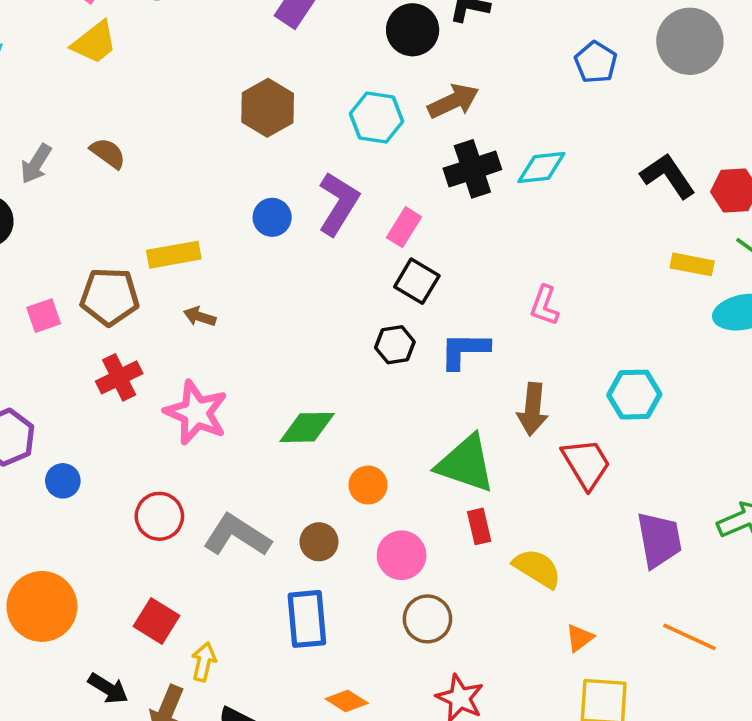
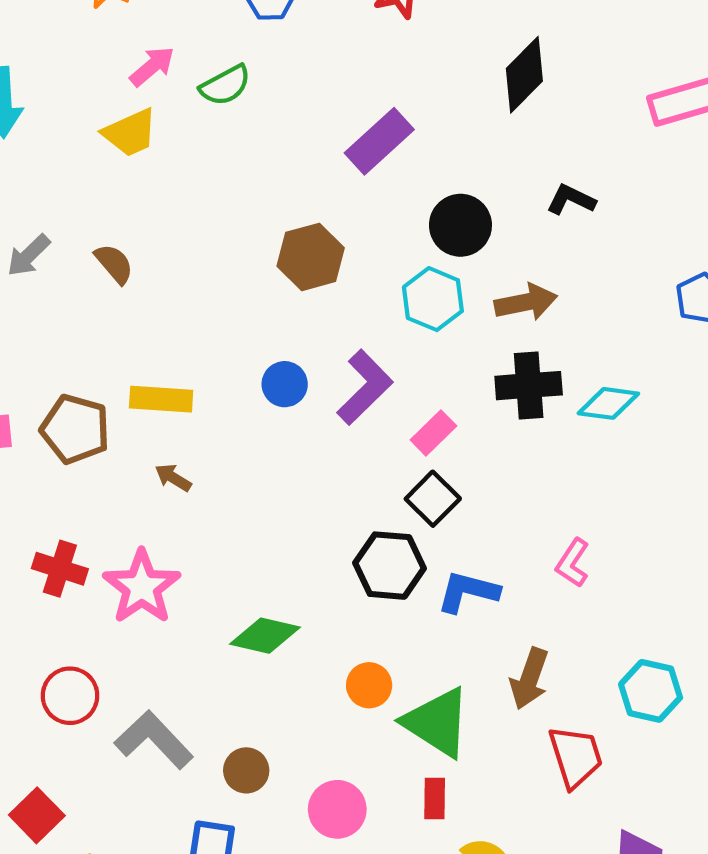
black circle: (413, 30) -> (460, 225), moved
black hexagon: (395, 345) -> (390, 566), size x1.5
red cross: (119, 377) -> (60, 569), moved, turned 30
orange circle: (368, 485) -> (369, 685), moved

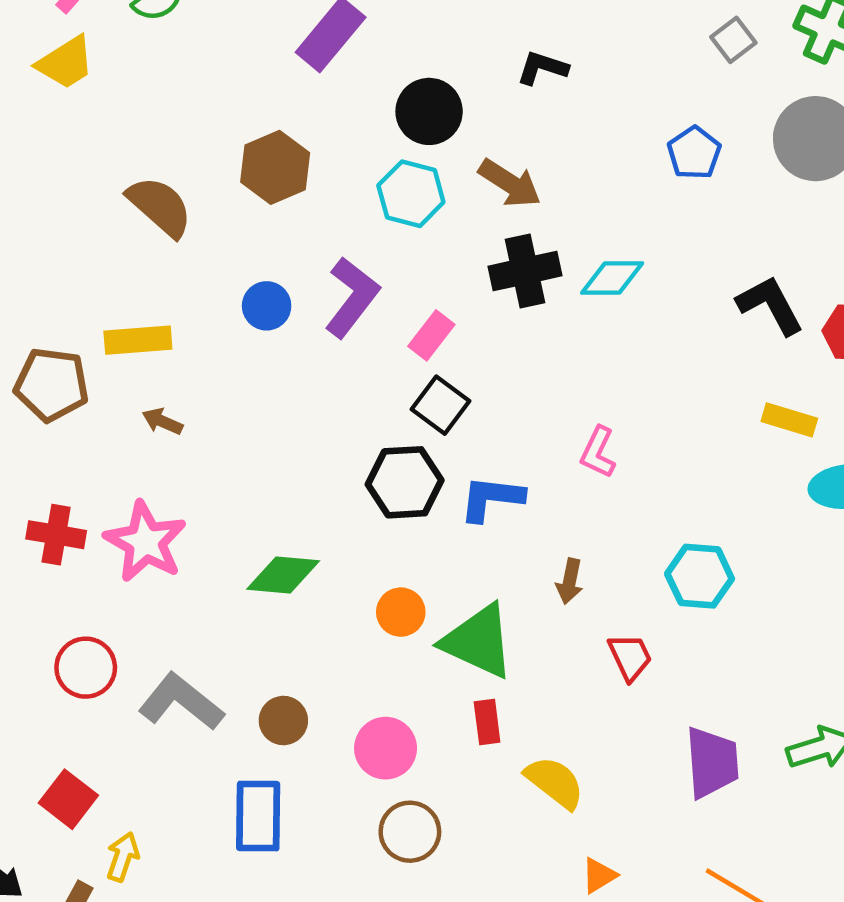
brown semicircle: (114, 264) -> (160, 206), moved, size x1.5
brown arrow: (526, 302) -> (510, 183), turned 52
brown arrow: (529, 679) -> (570, 581), size x0.7
red trapezoid: (576, 757) -> (630, 657), size x0.7

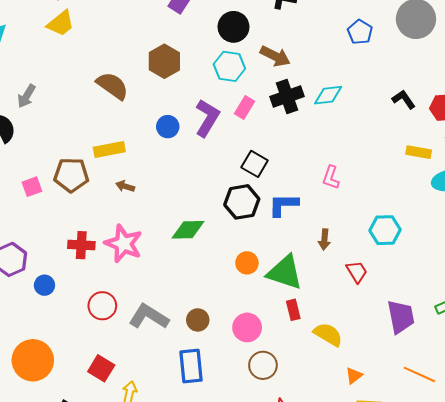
black L-shape: (770, 305) -> (404, 99), size x0.7
pink rectangle: (431, 335) -> (244, 107), moved
green diamond: (283, 575) -> (188, 230), moved

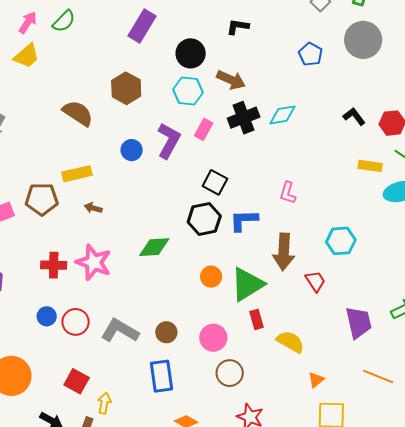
brown arrow: (324, 239) -> (284, 252), size x1.8
green triangle: (285, 272) -> (247, 284), turned -48
blue circle: (44, 285) -> (47, 316), moved

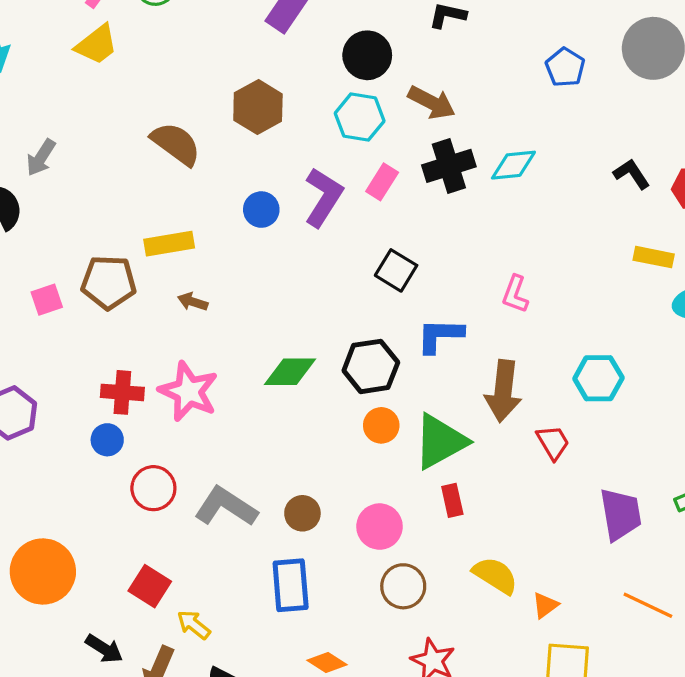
black hexagon: (204, 219) -> (371, 366), moved
blue circle: (47, 316) -> (107, 440), moved
yellow semicircle: (290, 342) -> (495, 575), moved
yellow arrow: (104, 403) -> (194, 625), turned -65

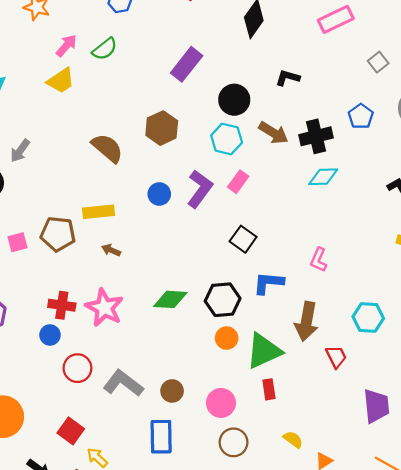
black cross: (449, 166) -> (316, 136), moved
yellow semicircle: (495, 575) -> (293, 439), size x0.7

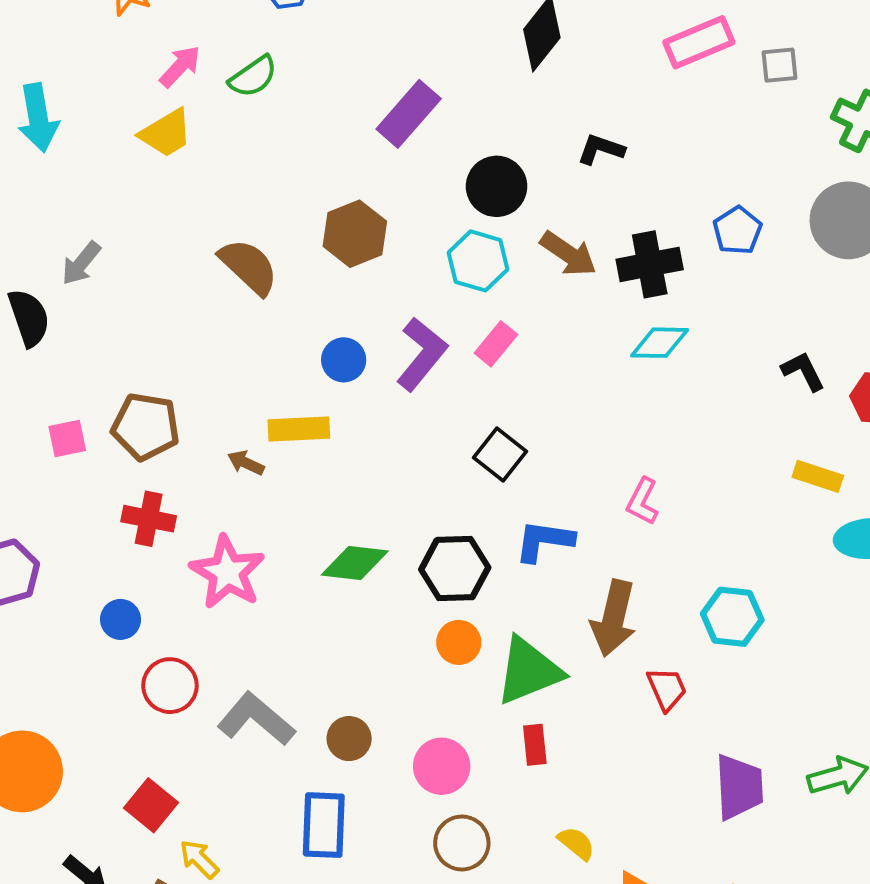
gray square: (378, 62) -> (779, 65), moved, turned 30
yellow rectangle: (98, 212) -> (299, 429), moved
red cross: (62, 305) -> (149, 519), moved

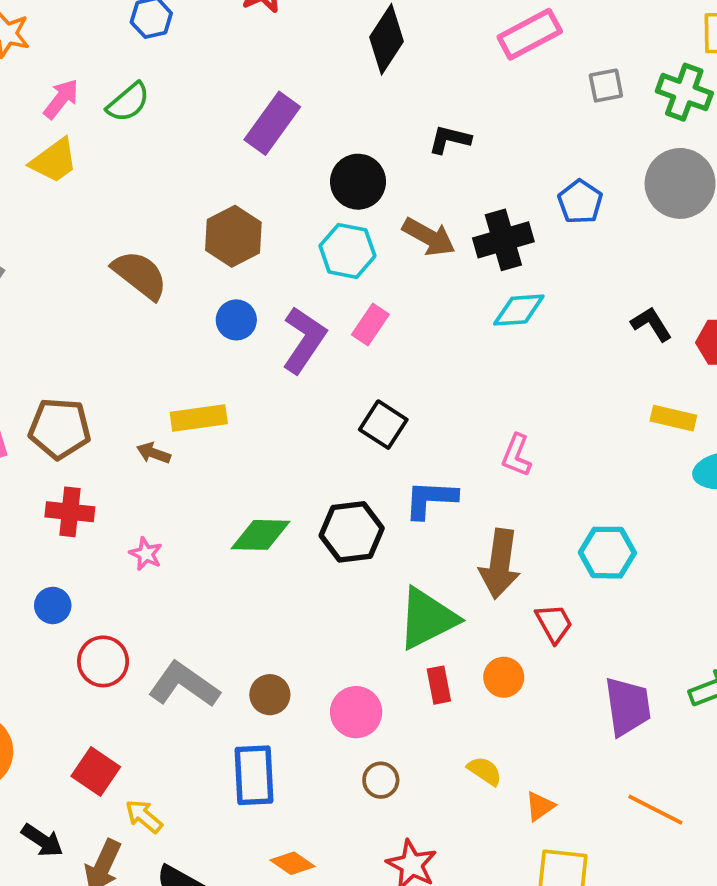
gray square: (779, 65) -> (606, 86), moved
blue circle: (344, 360) -> (236, 320), moved
pink star: (227, 572) -> (146, 554), size x0.5
orange circle: (459, 642) -> (504, 677), moved
brown circle: (462, 843) -> (381, 780), size x0.7

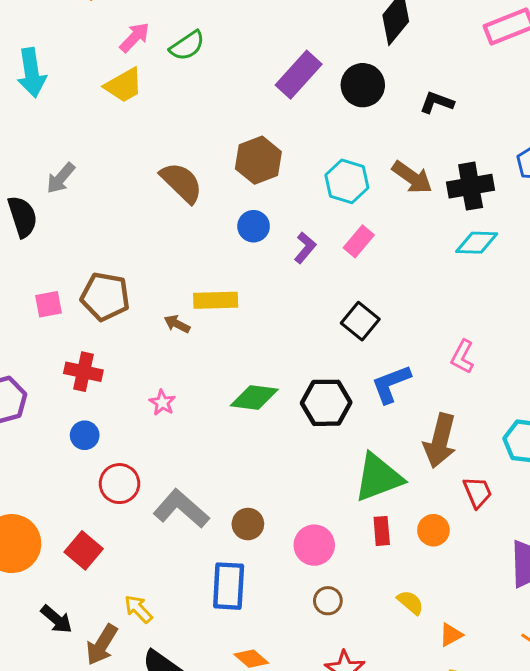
black circle: (358, 182) -> (363, 85), moved
purple L-shape: (304, 340) -> (305, 248), size x0.6
blue L-shape: (431, 499) -> (391, 384), turned -30
red cross: (70, 512) -> (83, 372), moved
red square: (96, 771) -> (84, 550), moved

